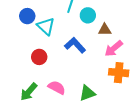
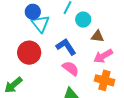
blue circle: (27, 16) -> (33, 12), moved
red circle: (39, 57) -> (29, 53), size x1.5
pink semicircle: (57, 87) -> (71, 68), moved

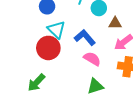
cyan triangle: (40, 24) -> (56, 30), moved

